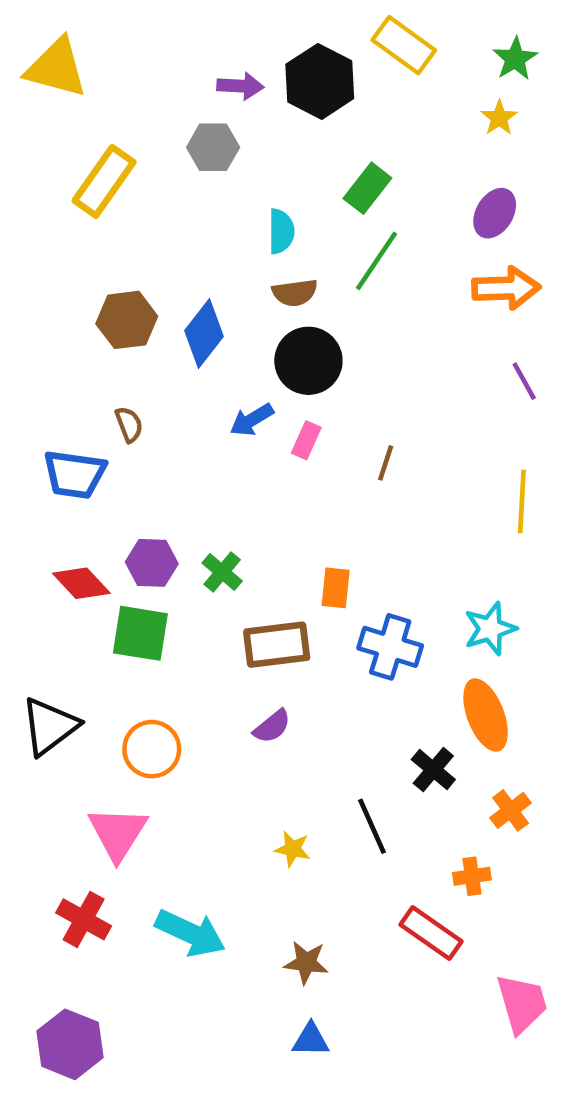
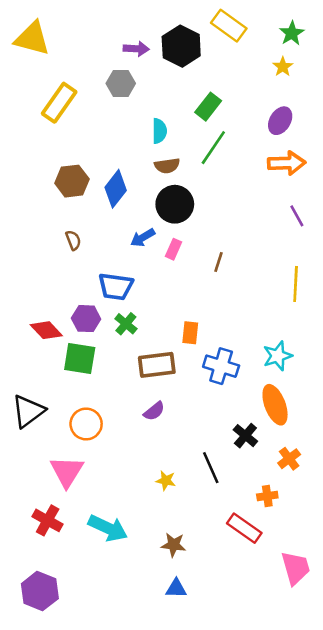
blue trapezoid: (75, 474) -> (116, 286), moved

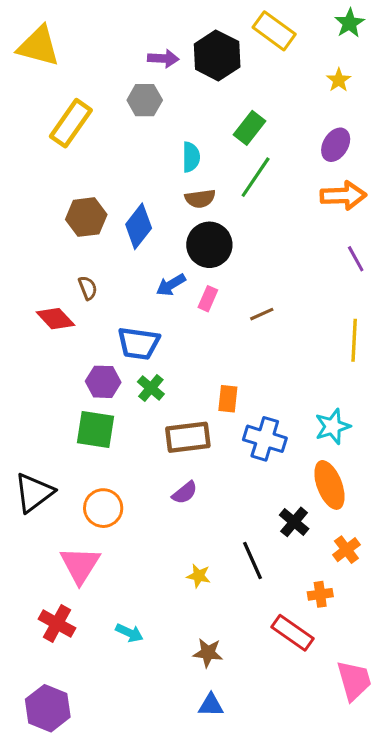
green star: (292, 33) -> (349, 23), moved
brown line: (218, 262) -> (262, 314), turned 48
red diamond: (46, 330) -> (55, 319), moved
cyan arrow: (108, 528) -> (129, 633), size x0.6

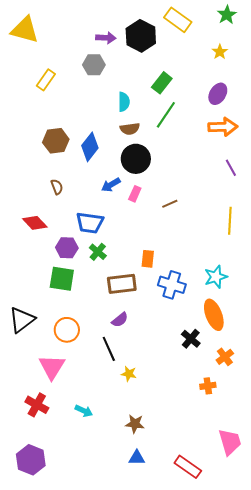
yellow rectangle: (71, 123) -> (46, 80), size x0.7
red diamond: (55, 319) -> (35, 223), moved
black line: (252, 560) -> (109, 349), moved
red rectangle: (293, 633) -> (188, 467), moved

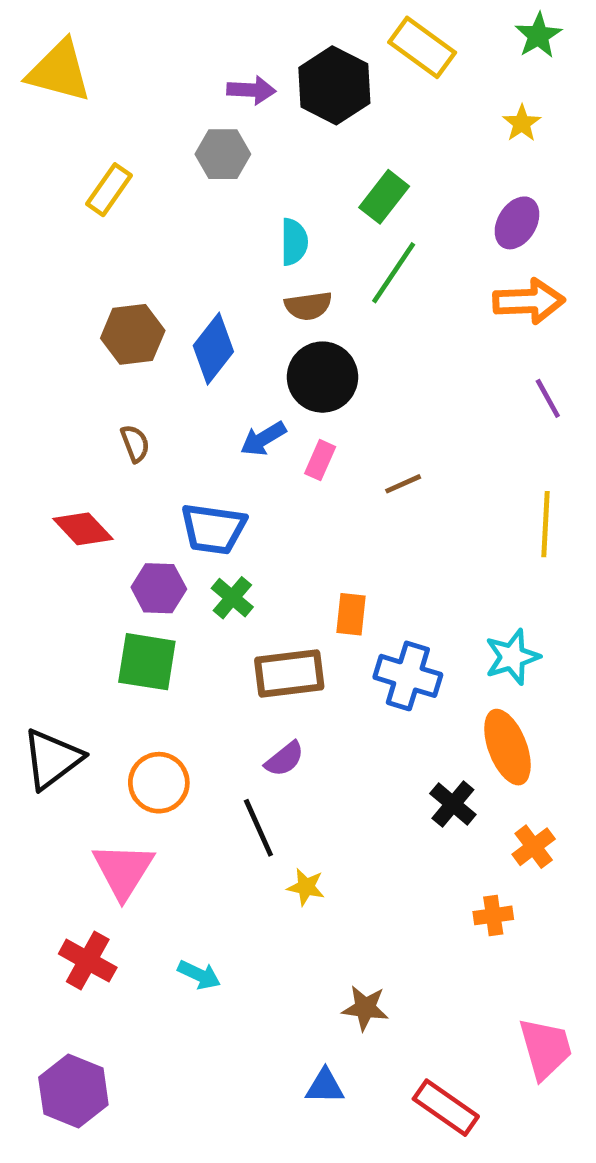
brown star: (135, 424) -> (365, 1008), moved

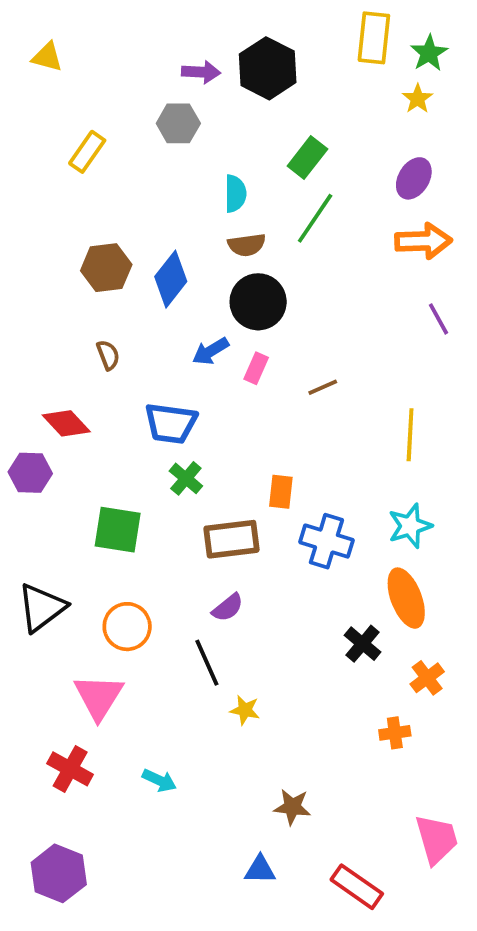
green star: (538, 36) -> (429, 53), moved
yellow rectangle: (422, 47) -> (374, 38), moved, turned 60
yellow triangle: (59, 71) -> (47, 57), size x0.6
yellow line: (545, 524) -> (410, 435), moved
purple hexagon: (159, 588) -> (30, 473), moved

